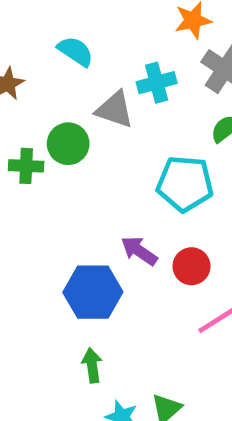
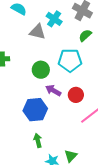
cyan cross: (157, 83) -> (54, 19), turned -35
green circle: (68, 144) -> (41, 70), moved

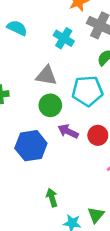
gray triangle: (37, 32) -> (46, 76), moved
blue hexagon: (35, 110) -> (31, 146), moved

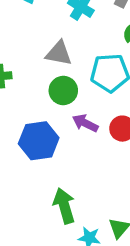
green arrow: (52, 198) -> (64, 206), size x1.5

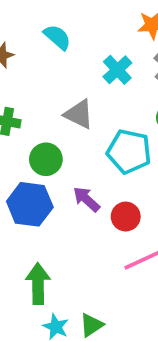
green circle: (63, 90) -> (46, 159), moved

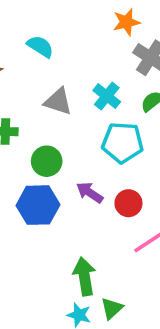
cyan cross: (117, 70) -> (107, 96), moved
gray triangle: (79, 114) -> (58, 101), moved
green arrow: (38, 284) -> (84, 276), moved

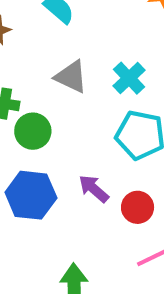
green circle: (47, 161) -> (33, 131), moved

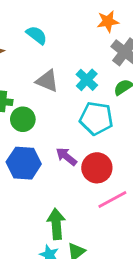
red circle: (138, 207) -> (97, 168), size x1.4

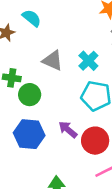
cyan semicircle: (37, 35) -> (32, 18), moved

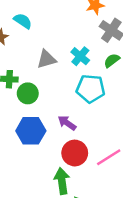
gray triangle: (53, 61) -> (46, 59), turned -35
red circle: (95, 141) -> (75, 153), moved

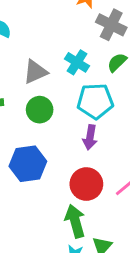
green circle: (28, 93) -> (40, 110), moved
purple arrow: (67, 123) -> (90, 137), moved, turned -108

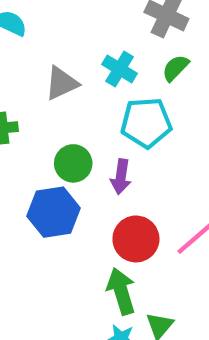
green circle: (40, 110) -> (73, 163), moved
purple arrow: (90, 137) -> (121, 177), moved

